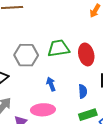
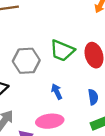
green trapezoid: (58, 48) -> (62, 51), turned -145

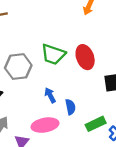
blue semicircle: (93, 97) -> (70, 107), moved

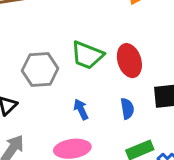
blue semicircle: (70, 107) -> (127, 109), moved

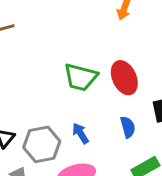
gray hexagon: (40, 69) -> (42, 144), moved

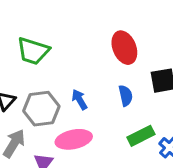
green trapezoid: (81, 77) -> (33, 51), moved

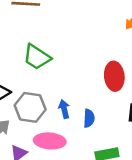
blue semicircle: (126, 96) -> (89, 118), moved

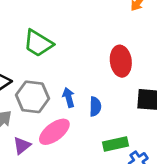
pink ellipse: (50, 141) -> (54, 132), turned -40

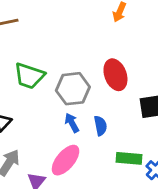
gray hexagon: (32, 97) -> (73, 89), moved
green rectangle: (115, 144) -> (129, 158), turned 30

